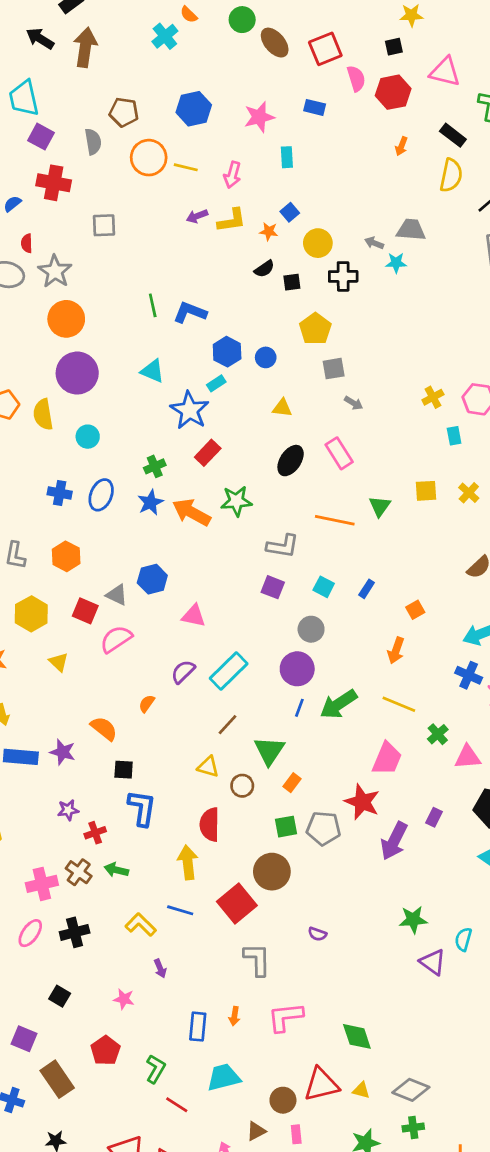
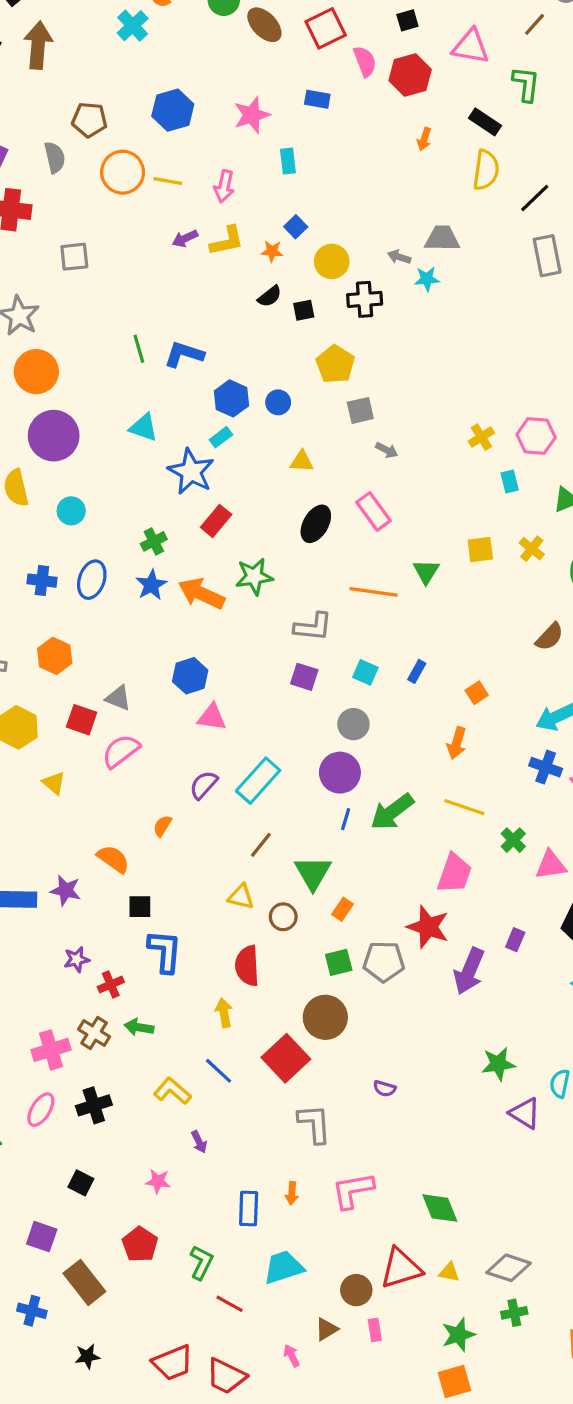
blue hexagon: (152, 579) -> (190, 676), moved
yellow arrow: (188, 862) -> (224, 1013), size x0.7
blue line: (180, 910) -> (219, 1071), turned 30

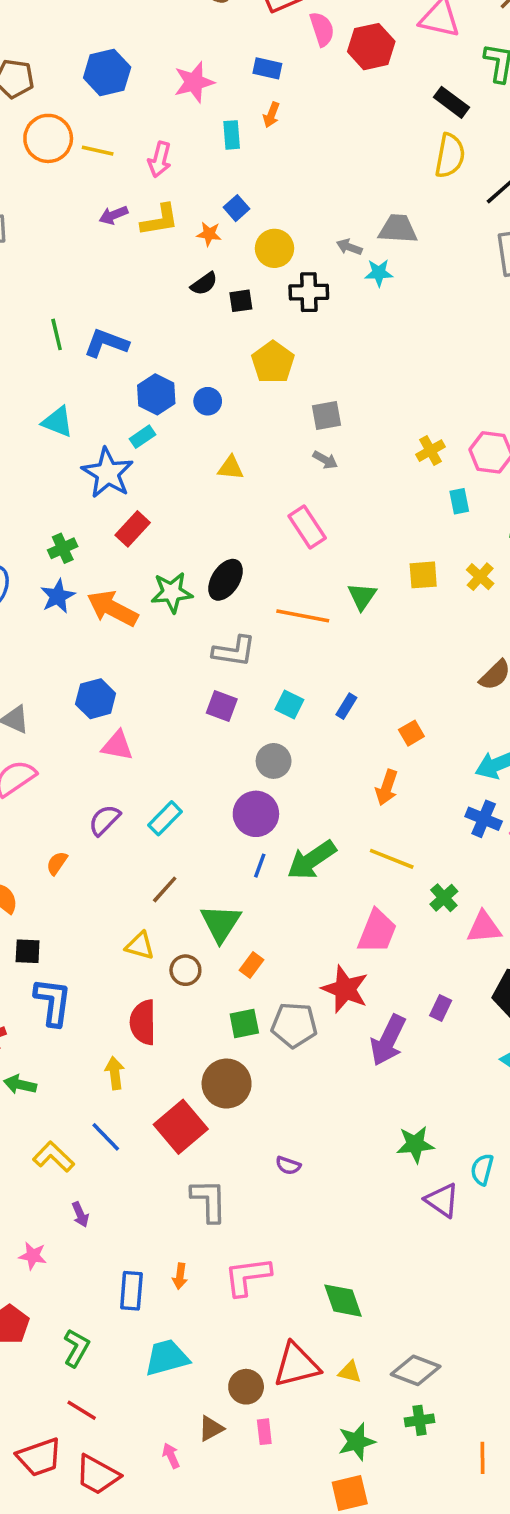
orange arrow: (424, 139) -> (271, 115), moved
gray square: (360, 410) -> (326, 415), moved
black ellipse: (316, 524) -> (225, 580), moved
cyan rectangle: (258, 781) -> (165, 818), size x0.7
red line: (230, 1304) -> (82, 1410), moved

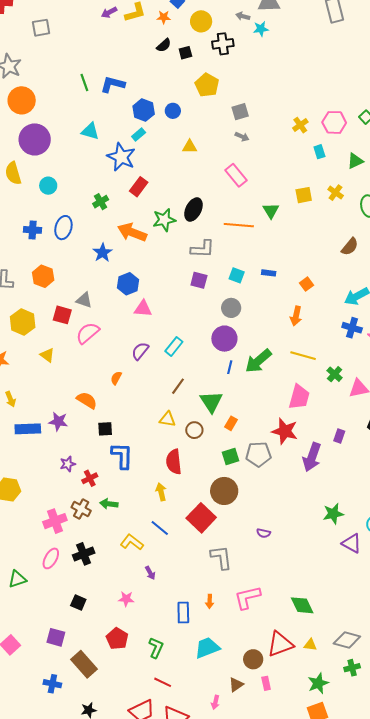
blue star: (58, 596) -> (103, 253), moved
blue rectangle: (346, 706) -> (269, 273), turned 72
pink arrow: (171, 1456) -> (215, 702), turned -136

